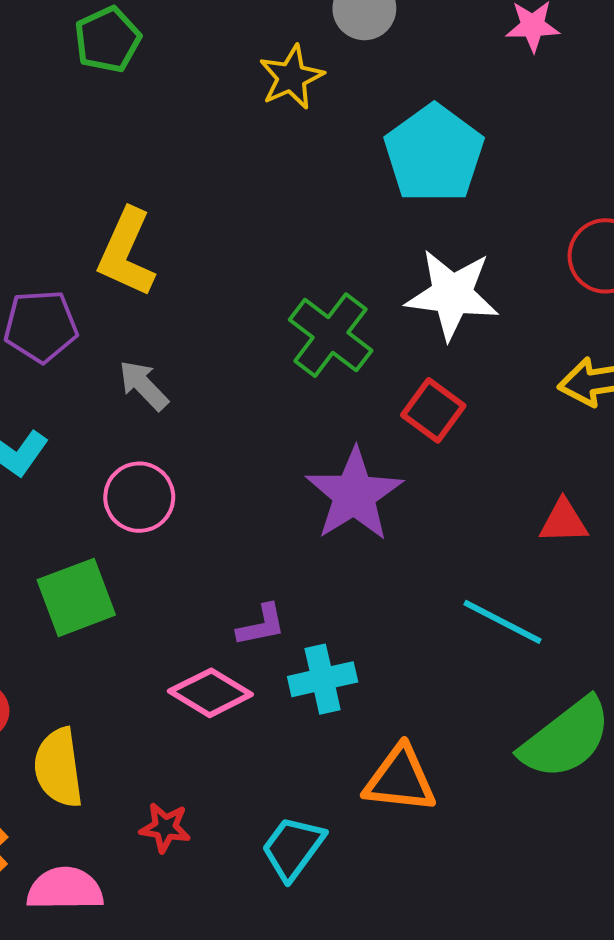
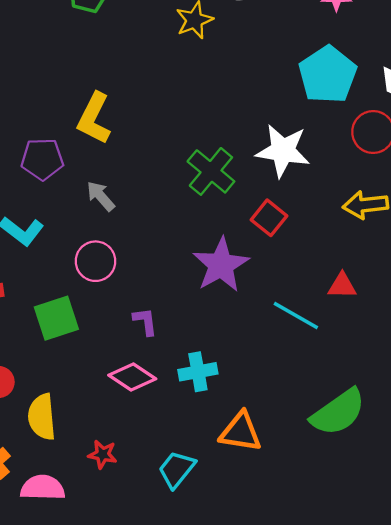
cyan pentagon: (434, 154) -> (328, 75), moved
cyan line: (502, 622) -> (296, 315), moved
purple L-shape: (261, 625) -> (145, 322), moved, turned -88

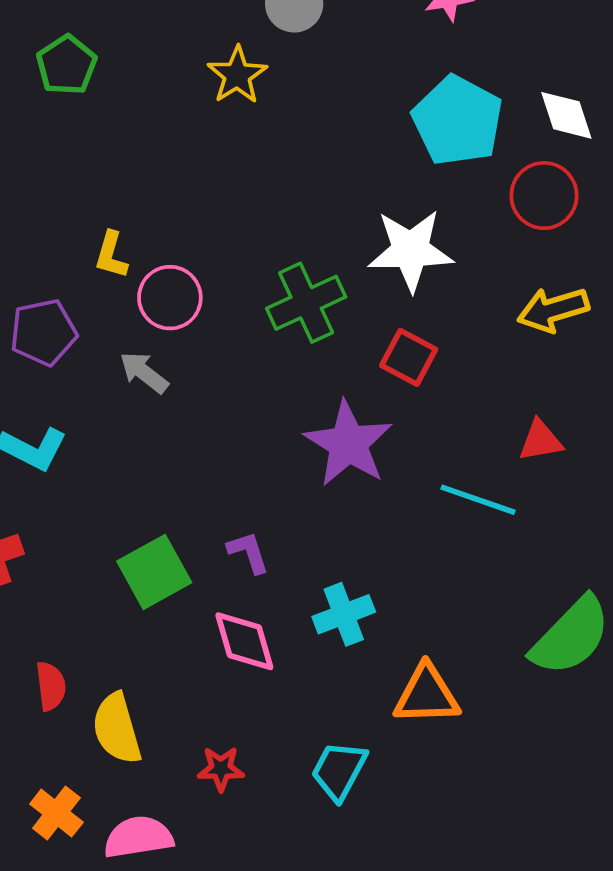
yellow L-shape: (94, 118) -> (111, 255), size x0.6
green cross: (211, 171) -> (306, 303), turned 36
pink circle: (96, 261) -> (170, 298), moved
green square: (56, 318) -> (154, 572), moved
pink diamond: (132, 377) -> (244, 641), turned 51

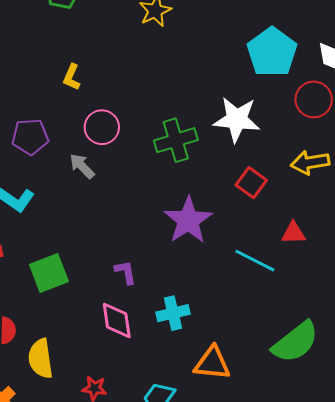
yellow L-shape: (111, 255) -> (72, 77), moved
red square: (409, 357) -> (251, 183), moved
green square: (154, 572) -> (49, 273), moved

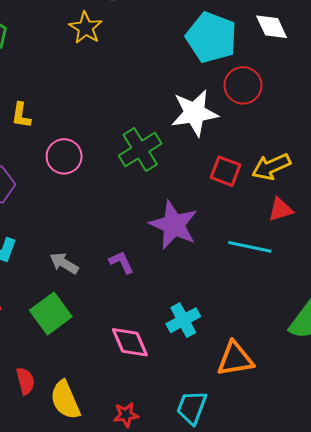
red circle: (314, 99) -> (243, 85), moved
yellow arrow: (310, 163) -> (271, 167), moved
gray arrow: (82, 166) -> (64, 263), moved
purple L-shape: (126, 272) -> (121, 262), moved

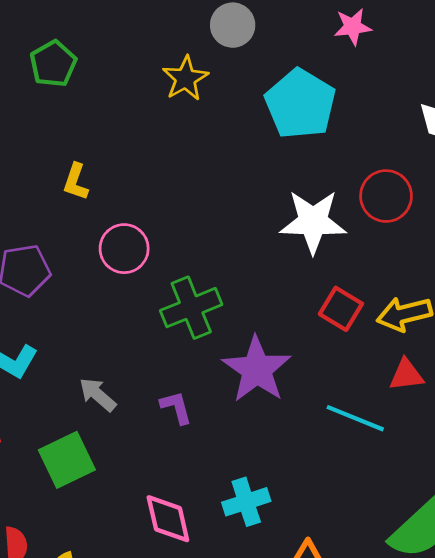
cyan pentagon: (211, 37) -> (300, 104), moved
green cross: (140, 150) -> (191, 308), moved

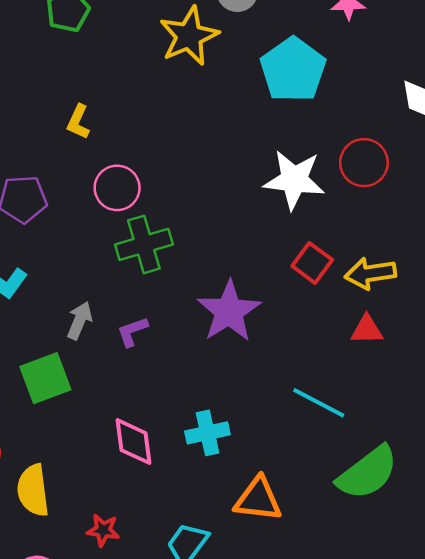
yellow star: (185, 78) -> (189, 36), size x1.4
green cross: (191, 308) -> (144, 244), moved
gray arrow: (98, 395) -> (80, 321), turned 66
purple L-shape: (176, 407) -> (132, 332), moved, turned -100
cyan line: (355, 418) -> (319, 403), moved

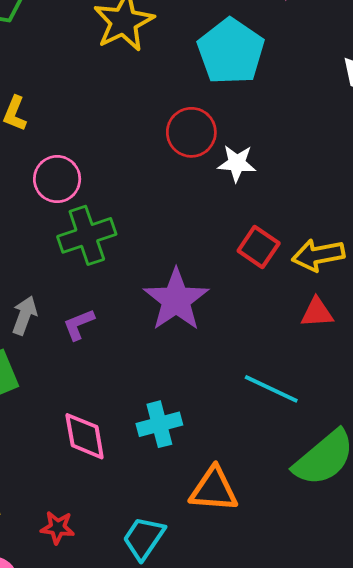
red circle: (364, 163) -> (191, 132), moved
white star: (294, 180) -> (237, 163), size x0.6

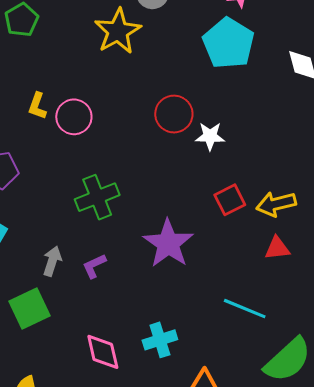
cyan pentagon: (231, 51) -> (228, 43), moved
pink circle: (57, 179) -> (74, 117), moved
red square: (259, 247) -> (230, 200), turned 32

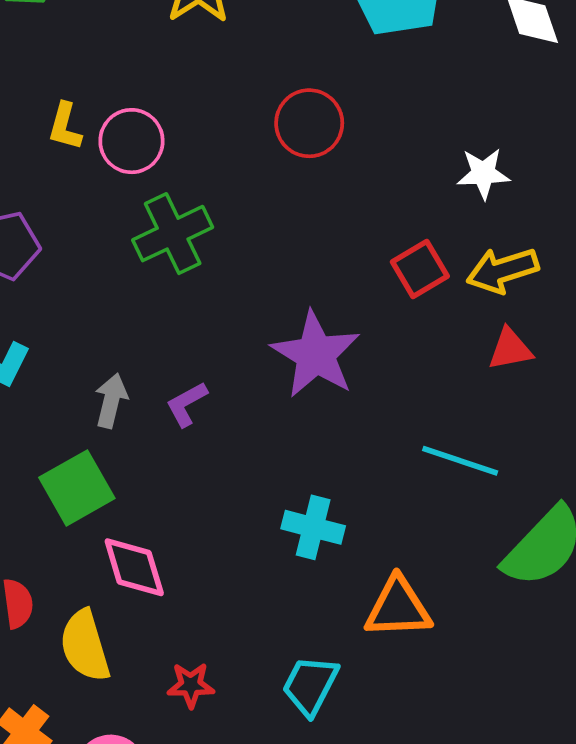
white star: (210, 136) -> (483, 173), moved
green cross: (97, 197) -> (173, 234), moved
cyan cross: (160, 340) -> (313, 527), turned 36
pink diamond: (103, 352) -> (134, 567), moved

